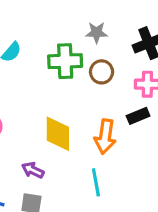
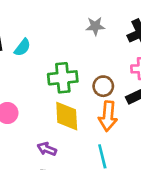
green cross: (65, 61) -> (63, 78), moved
brown circle: (102, 72) -> (103, 86), moved

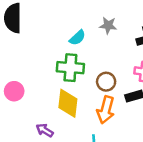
cyan semicircle: (22, 47) -> (77, 38), moved

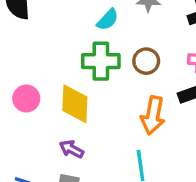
brown circle: (106, 82) -> (146, 61), moved
yellow diamond: (68, 103) -> (75, 104), moved

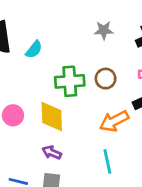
cyan semicircle: (108, 20) -> (34, 50), moved
orange arrow: (153, 115) -> (114, 121), turned 56

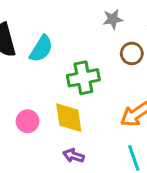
cyan semicircle: (34, 50) -> (41, 49), size x1.4
brown circle: (106, 79) -> (132, 53), moved

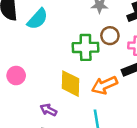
green cross: (83, 78) -> (86, 47), moved
yellow diamond: (69, 118) -> (71, 84), moved

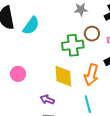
orange arrow: (104, 85) -> (91, 75), turned -45

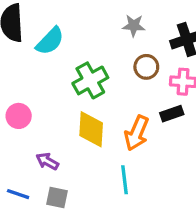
green cross: (73, 45) -> (90, 80), moved, turned -30
purple arrow: (47, 100) -> (47, 161), moved

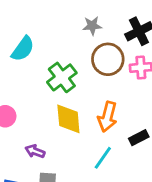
brown circle: (146, 67) -> (108, 59), size x1.5
black rectangle: (172, 114) -> (139, 138), moved
cyan line: (125, 180) -> (103, 158), turned 50

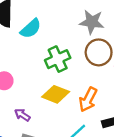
gray star: (92, 26) -> (92, 22), size x1.5
yellow diamond: (68, 119) -> (56, 94), turned -76

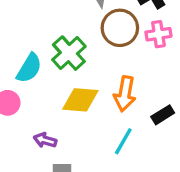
cyan semicircle: (31, 29) -> (29, 68), moved

